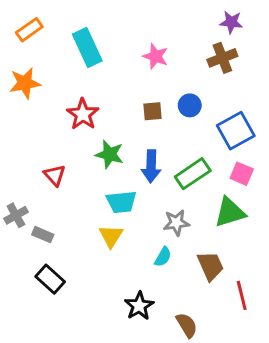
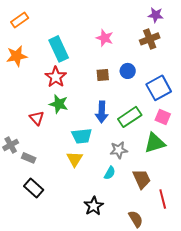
cyan rectangle: (87, 47) -> (59, 49), moved
green star: (110, 154) -> (59, 104), moved
brown semicircle: (187, 325) -> (136, 219), moved

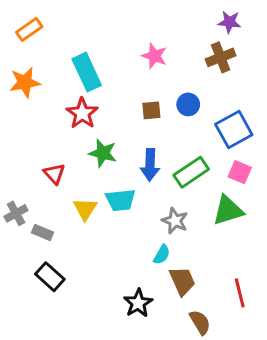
green star: (59, 104) -> (103, 153), moved
gray star: (119, 150) -> (175, 221), turned 30
yellow triangle: (75, 159) -> (85, 209), moved
brown trapezoid: (142, 179) -> (182, 281), moved

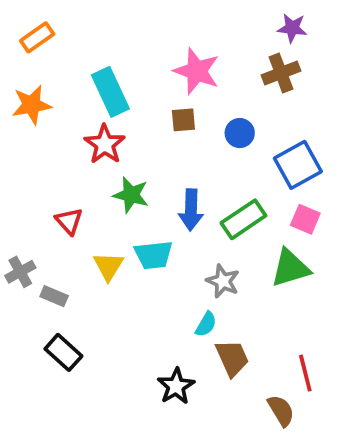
pink star: (154, 56) -> (197, 71), size x1.4
brown square: (151, 110) -> (183, 120), moved
brown semicircle: (200, 322) -> (281, 411), moved

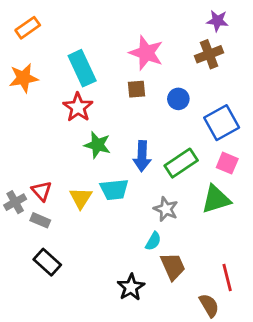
red triangle: (69, 221) -> (42, 191), moved

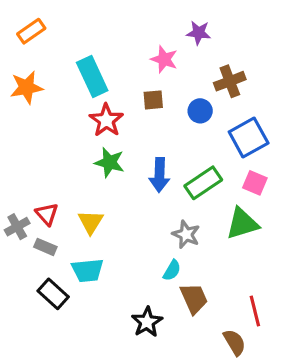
purple star: (217, 21) -> (199, 33), moved
pink star: (146, 53) -> (164, 59), size x0.7
brown cross: (209, 54) -> (230, 81), moved
red star: (78, 107) -> (106, 120), moved
cyan trapezoid: (114, 190) -> (88, 270), moved

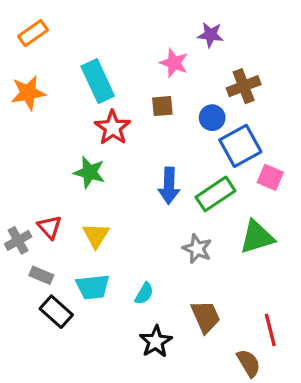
blue square: (249, 137) -> (240, 146), moved
green star: (109, 162) -> (89, 172), moved
pink square: (255, 183) -> (270, 177), moved
gray rectangle: (45, 247) -> (41, 275), moved
cyan semicircle: (172, 270) -> (144, 293), moved

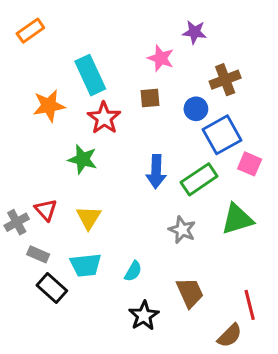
orange star: (28, 93) -> (49, 106), moved
brown semicircle: (249, 363) -> (230, 336), turned 76

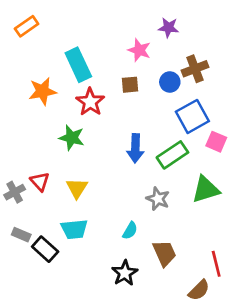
blue circle: (196, 109) -> (170, 82), moved
gray rectangle: (38, 254) -> (21, 235), moved
cyan semicircle: (133, 271) -> (130, 231), moved

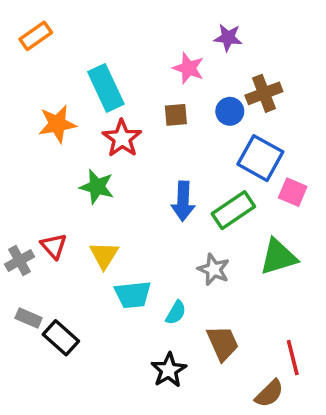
blue square: (192, 116) -> (260, 158), turned -32
cyan trapezoid: (74, 229) -> (133, 295), moved

